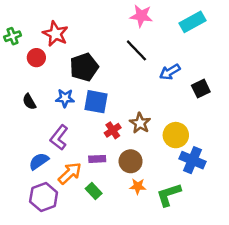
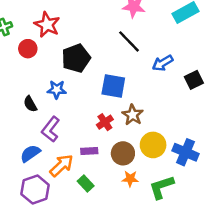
black semicircle: (29, 102) -> (30, 104), moved
blue square: (96, 102) -> (113, 86), moved
yellow circle: (176, 135) -> (153, 145), moved

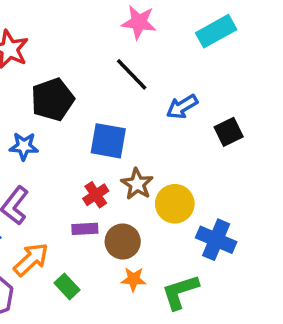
yellow circle: (153, 145) -> (175, 204), moved
purple rectangle: (89, 151) -> (85, 229), moved

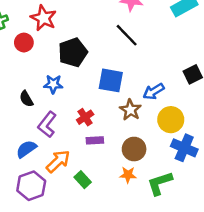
blue arrow: (182, 107) -> (154, 91), moved
red cross: (96, 195) -> (85, 117), moved
yellow circle: (175, 204) -> (171, 120), moved
brown circle: (123, 242) -> (134, 149), moved

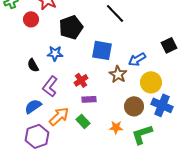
brown circle: (134, 149) -> (134, 106), moved
green rectangle: (83, 180) -> (83, 121), moved

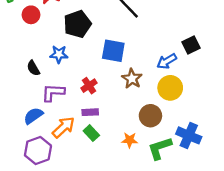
blue arrow: (137, 59) -> (167, 61), moved
purple L-shape: (50, 86) -> (53, 93), turned 55
purple rectangle: (89, 99) -> (90, 112), moved
blue cross: (162, 105) -> (189, 135), moved

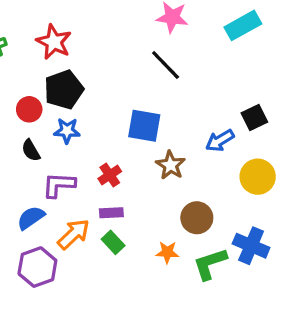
red circle: (31, 15) -> (29, 109), moved
black pentagon: (77, 24) -> (64, 90), moved
yellow circle: (170, 88) -> (258, 177), moved

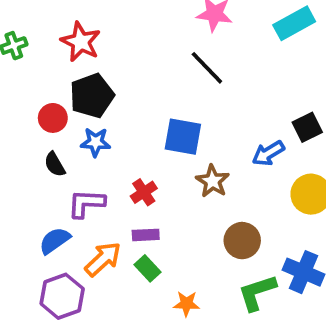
orange star: (167, 252) -> (187, 304), moved

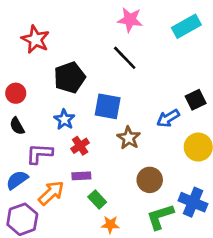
black pentagon: (92, 96) -> (70, 77), moved
blue star: (96, 142) -> (64, 119), moved, turned 30
green rectangle: (148, 268) -> (97, 200), moved

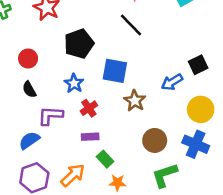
orange arrow: (51, 193) -> (73, 175), moved
blue cross: (193, 202) -> (196, 144), moved

